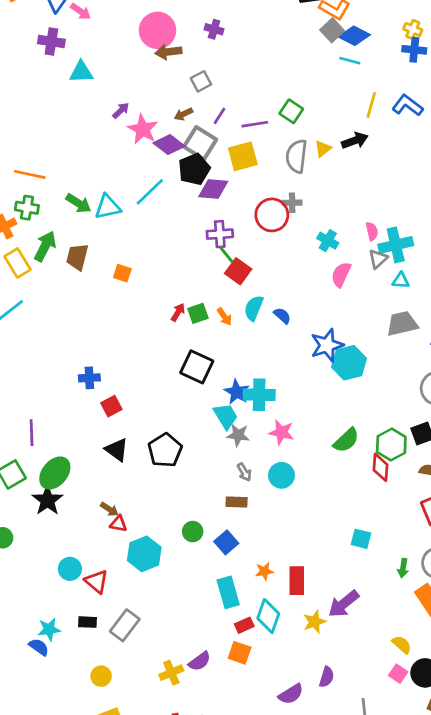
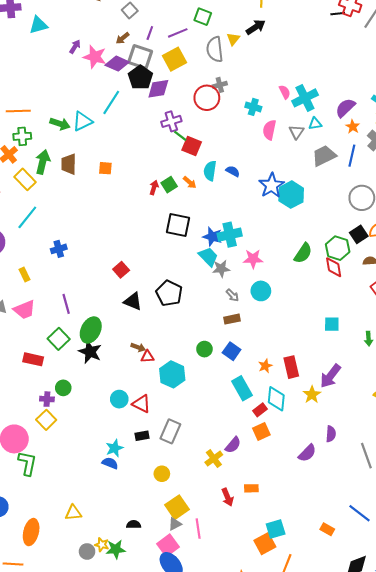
gray triangle: (378, 259) -> (296, 132), moved
blue cross: (89, 378) -> (59, 249), moved
orange square: (240, 653) -> (261, 431), turned -30

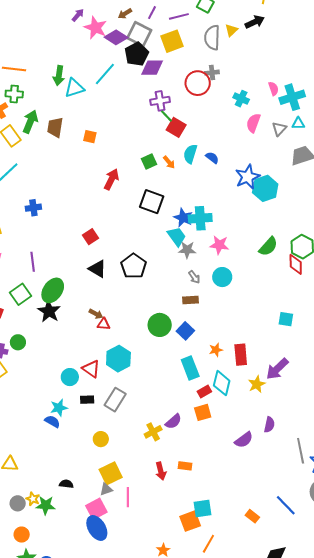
green arrow: (60, 124) -> (59, 75), moved, turned 72
red arrow: (154, 187) -> (111, 179), moved, size x1.5
green circle: (204, 349) -> (160, 325), size x1.5
cyan hexagon: (172, 374) -> (118, 359), moved
cyan circle: (119, 399) -> (70, 377), moved

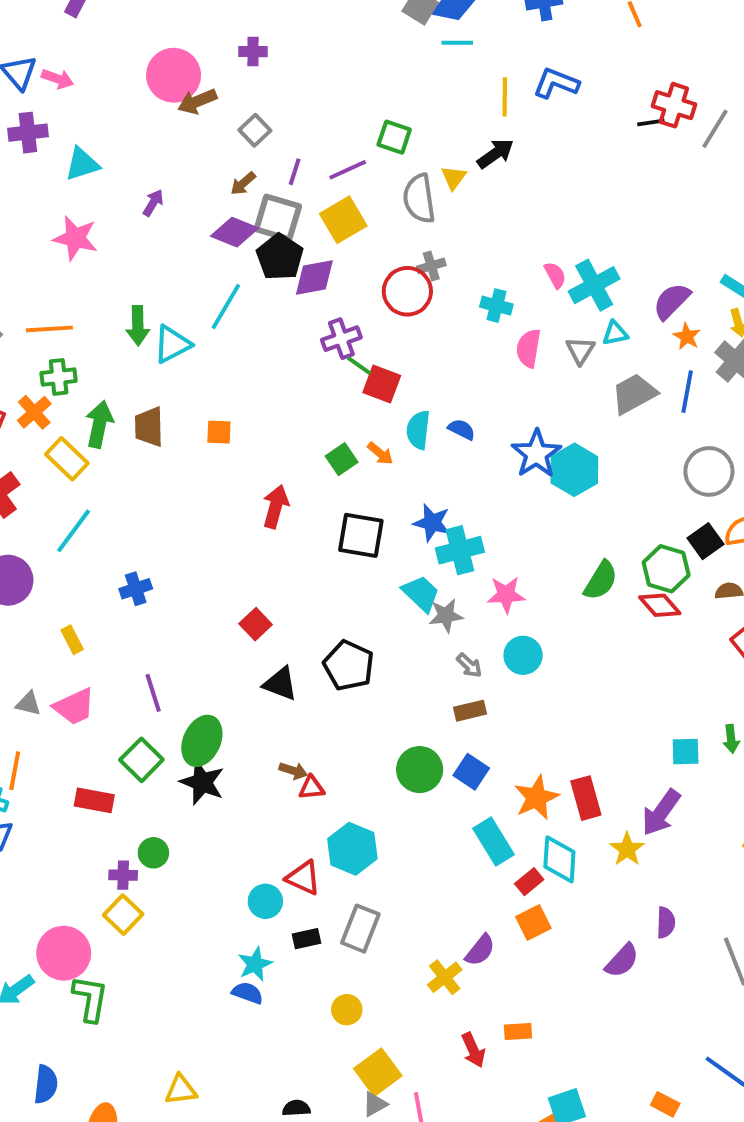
pink star: (95, 28) -> (75, 238), moved
blue star: (183, 218) -> (432, 523), moved
red diamond: (296, 264) -> (660, 605), turned -30
cyan square: (286, 319) -> (686, 752), moved
orange star: (216, 350) -> (536, 798), size x1.6

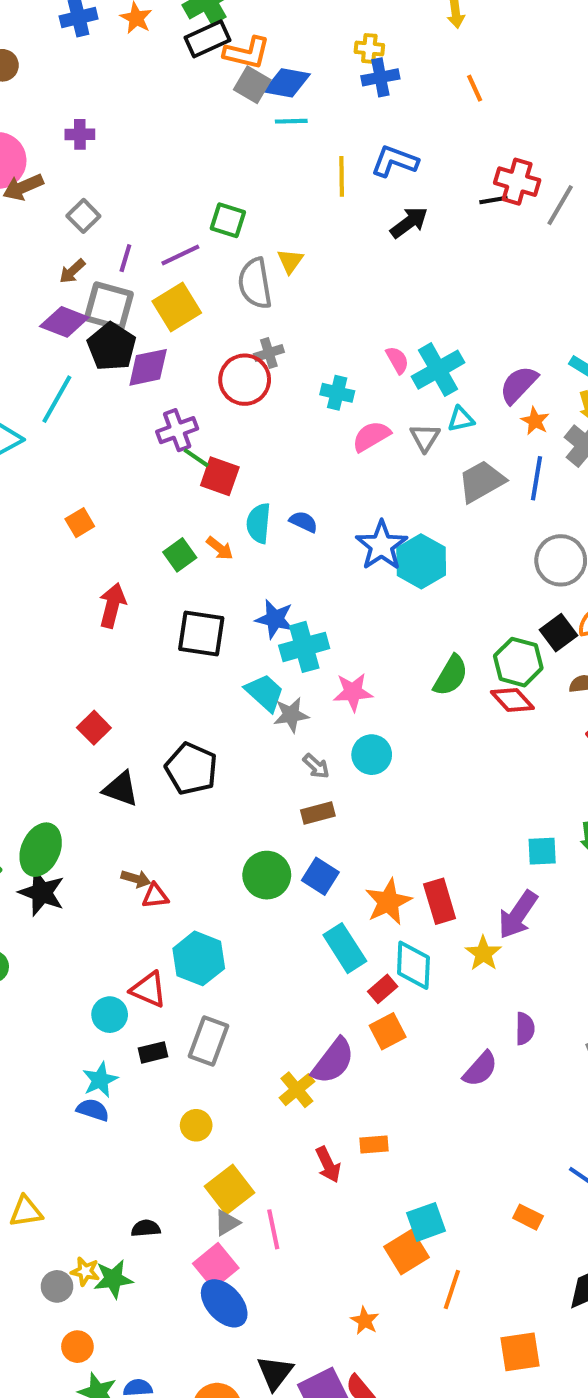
black arrow: (495, 154) -> (409, 222), moved
pink semicircle: (529, 348) -> (371, 436), turned 51
orange square: (219, 432) -> (80, 523), moved, turned -32
purple semicircle: (480, 950) -> (333, 1061), size x1.4

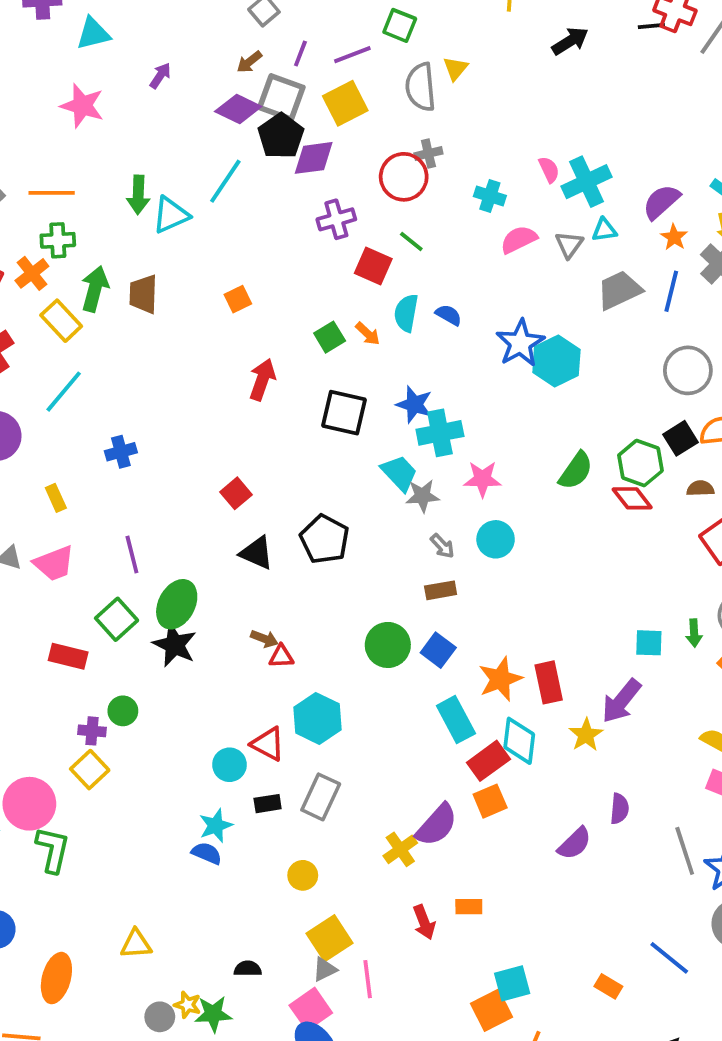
green line: (196, 458) -> (411, 241), moved
red rectangle: (383, 989) -> (488, 761), size x1.5

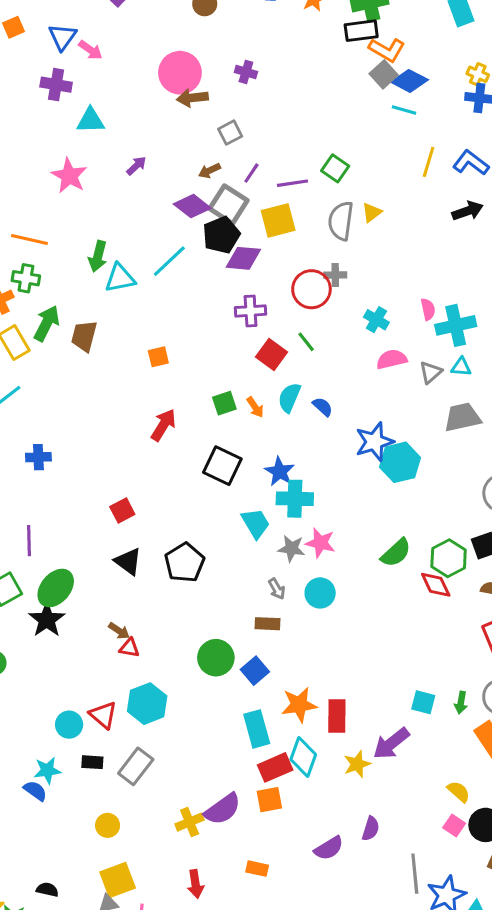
gray star: (423, 496) -> (291, 548), moved
orange rectangle: (469, 907) -> (257, 869), moved

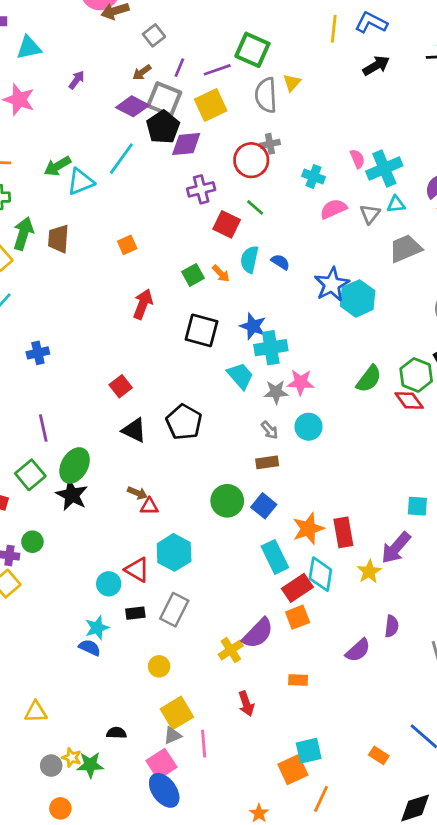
green square: (335, 168) -> (252, 50), size x1.4
green arrow: (98, 256) -> (57, 166), turned 56

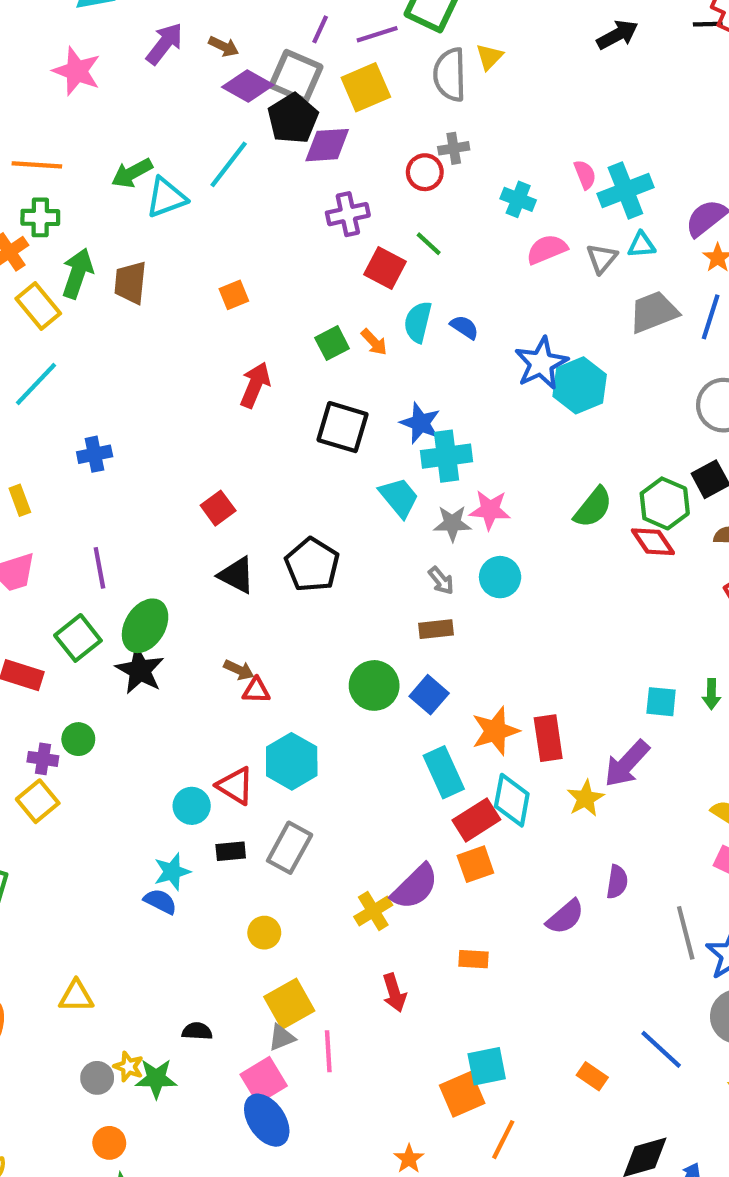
brown arrow: (142, 72) -> (224, 46), moved, turned -120
purple arrow: (77, 80) -> (165, 44), size x1.5
red circle: (251, 160) -> (425, 172), size x0.7

